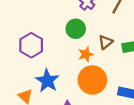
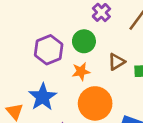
purple hexagon: (31, 45) -> (49, 50), moved
orange star: (86, 54) -> (81, 72), moved

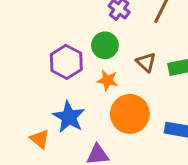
brown triangle: (116, 62) -> (146, 62), turned -36
orange star: (81, 72) -> (108, 80), turned 30

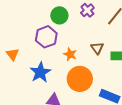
green circle: (105, 45) -> (59, 15), moved
orange triangle: (40, 139) -> (13, 54), moved

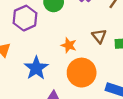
purple hexagon: (46, 37) -> (25, 18), moved

